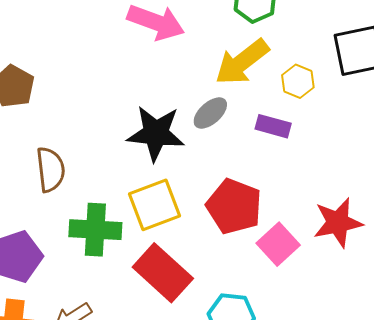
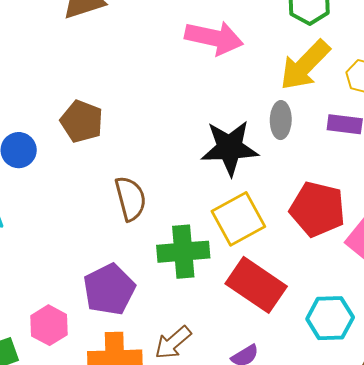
gray ellipse: (210, 113) -> (281, 120), turned -39

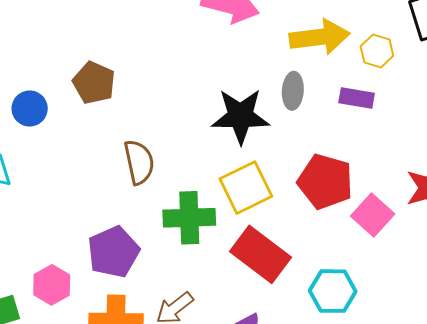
yellow arrow: (305, 65) -> (320, 37), turned -144

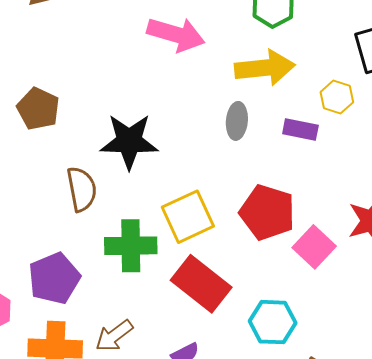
yellow hexagon: (377, 51) -> (337, 97), moved
black star: (240, 116) -> (129, 141), moved

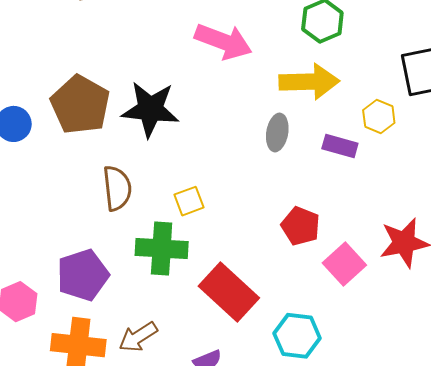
brown pentagon: (38, 109) -> (80, 105), size x1.4
black star: (129, 141) -> (150, 109), moved
red pentagon: (267, 212) -> (301, 226), size x0.7
yellow square: (188, 217) -> (189, 201), moved, size x0.6

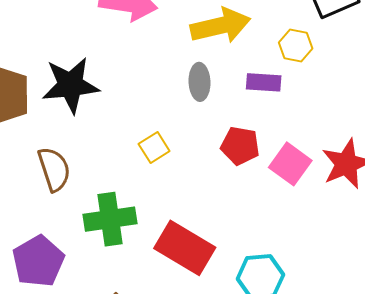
yellow square: (189, 201) -> (154, 148), moved
red pentagon: (301, 226) -> (240, 146), moved
pink square: (344, 264) -> (290, 164), moved

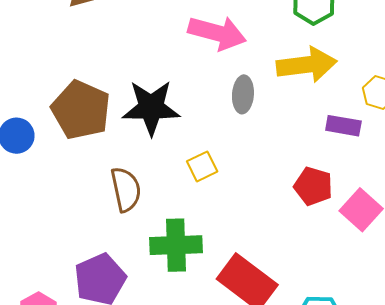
gray ellipse: (200, 82) -> (243, 94), moved
yellow square: (154, 148) -> (202, 166), moved

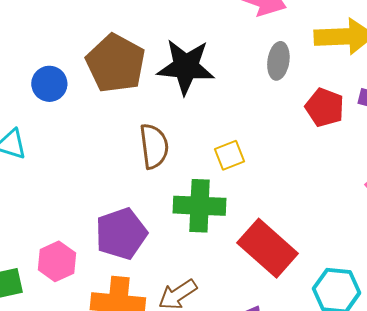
yellow square: (202, 166) -> (229, 155), moved
red pentagon: (313, 186) -> (325, 107), moved

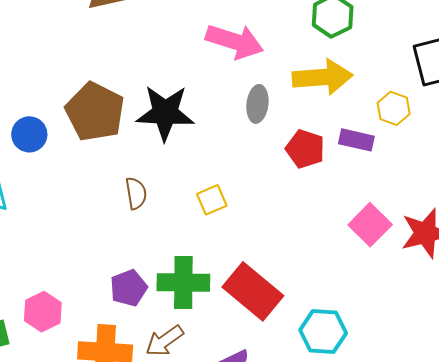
brown semicircle: (154, 146) -> (136, 193), size x0.7
green cross: (200, 206) -> (183, 282), moved
purple pentagon: (121, 234) -> (129, 288), moved, size x0.7

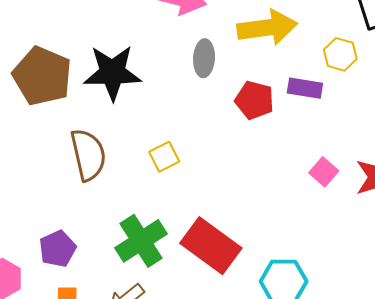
brown semicircle: (136, 193) -> (88, 155), size x1.6
pink square: (370, 225) -> (324, 172), size x0.7
green cross: (183, 282) -> (141, 241), turned -30
purple pentagon: (129, 288) -> (58, 249), moved

